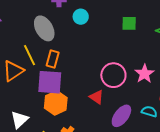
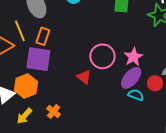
orange hexagon: (56, 103) -> (26, 86), moved
purple ellipse: (121, 116) -> (131, 78), moved

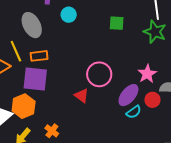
orange rectangle: (43, 36) -> (39, 56), turned 66
pink star: (133, 57) -> (147, 74), moved
cyan semicircle: (136, 95) -> (134, 112), turned 126

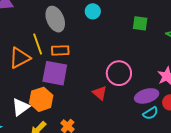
purple ellipse: (128, 95) -> (147, 96), turned 30

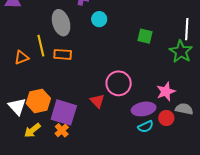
orange triangle: (20, 58) -> (22, 57), size x0.7
purple square: (55, 73) -> (64, 112), moved
white triangle: (21, 107) -> (17, 106), turned -42

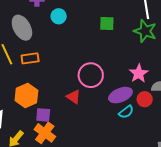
orange hexagon: (38, 101) -> (26, 96), moved
purple square: (64, 112) -> (43, 115), size x0.6
orange cross: (62, 130) -> (45, 133), size x1.5

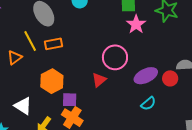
pink star: (139, 73) -> (136, 24), moved
red triangle: (74, 97) -> (99, 80), turned 49
cyan semicircle: (126, 112) -> (148, 104), moved

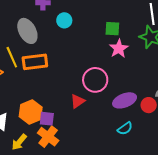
orange rectangle: (54, 44) -> (35, 62), size x1.4
orange hexagon: (52, 81) -> (31, 112), moved

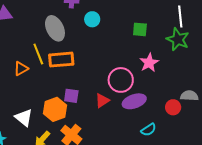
pink star: (119, 49) -> (149, 63), moved
purple ellipse: (125, 100) -> (134, 101), moved
purple square: (47, 119) -> (71, 96), moved

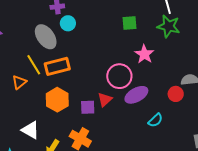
cyan circle: (92, 19) -> (68, 23), moved
purple square: (71, 96) -> (88, 107), moved
orange hexagon: (55, 109) -> (57, 100), moved

